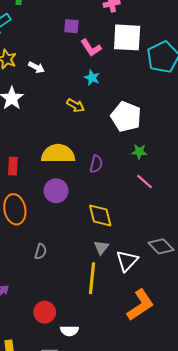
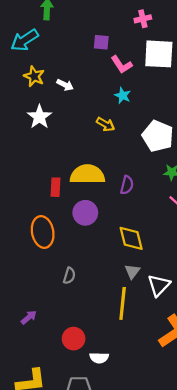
red rectangle: (13, 166) -> (55, 187), moved

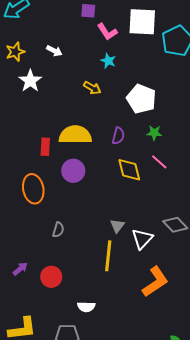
yellow star: (34, 76) -> (15, 52), moved, turned 30
purple semicircle: (127, 185) -> (118, 136), moved
yellow diamond: (131, 238) -> (129, 170), moved
red circle: (74, 339) -> (51, 277), moved

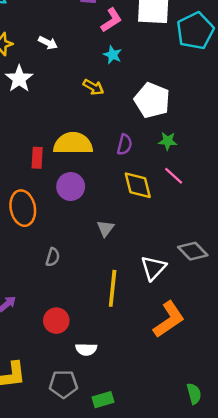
pink L-shape: (107, 32) -> (111, 20), turned -90
gray triangle: (117, 226) -> (105, 228), moved
red circle: (51, 277) -> (56, 321), moved

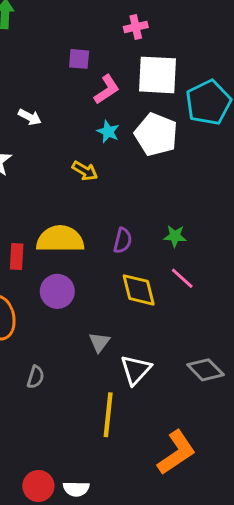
white pentagon: (152, 100) -> (156, 134), moved
white triangle: (153, 268) -> (136, 370), moved
red circle: (56, 321) -> (38, 486), moved

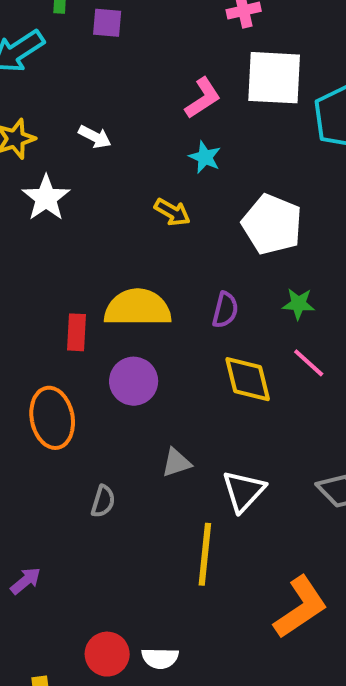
purple square: (79, 59) -> (107, 23), moved
white pentagon: (156, 134) -> (272, 224), moved
gray triangle: (99, 342) -> (176, 463), moved, turned 35

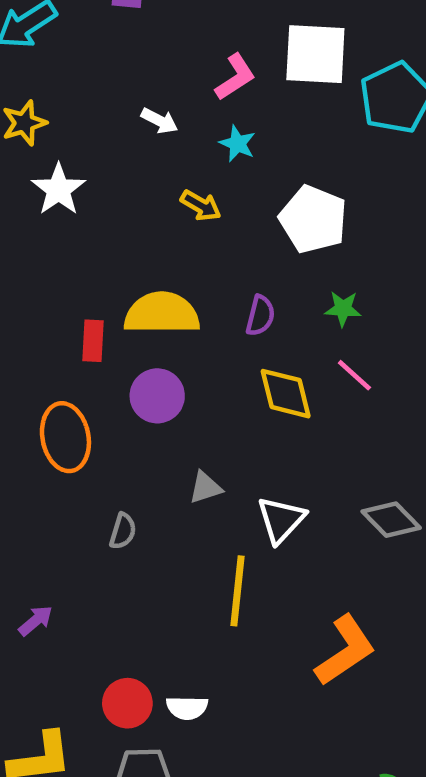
white arrow: (95, 137) -> (159, 121), moved

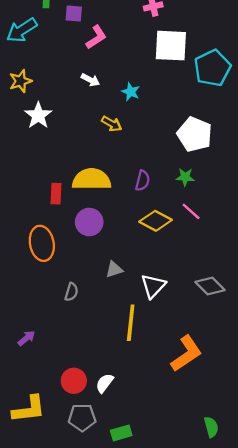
pink L-shape: (235, 77) -> (96, 37), moved
white pentagon: (313, 219) -> (195, 134), moved
yellow diamond: (286, 394) -> (156, 221), turned -48
white semicircle: (187, 708) -> (105, 383), turned 126

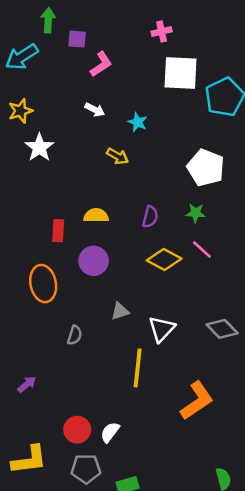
yellow semicircle: (92, 179) -> (96, 215), size x0.6

